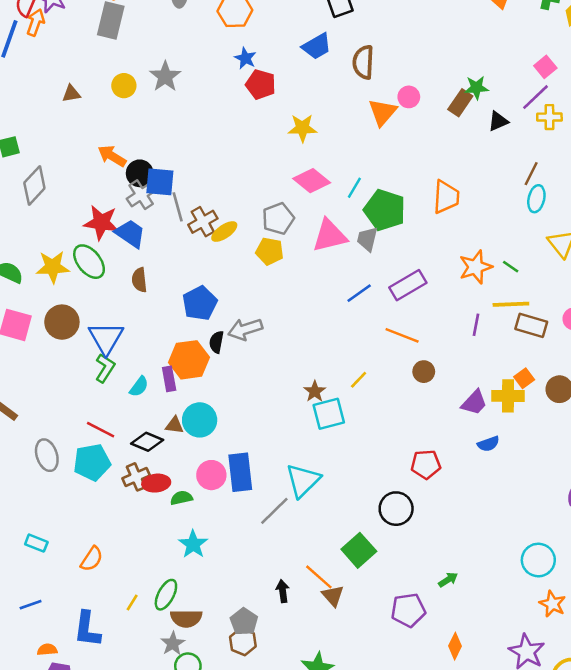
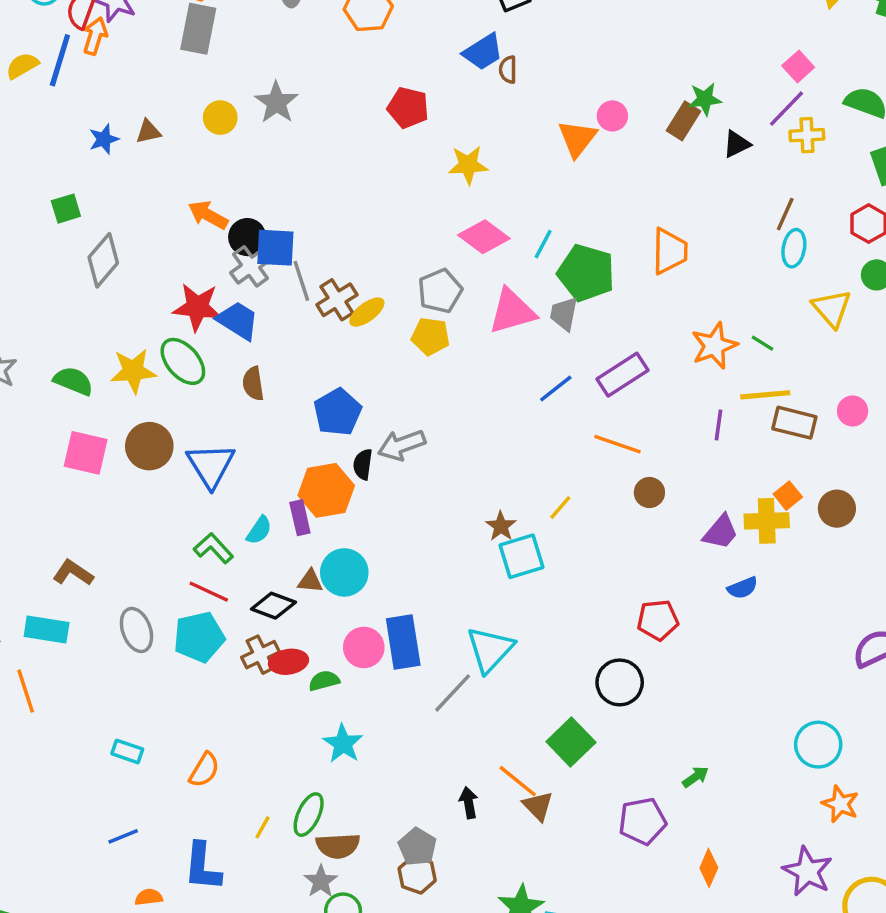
blue star: (245, 58) -> (104, 139), moved, turned 30
brown semicircle: (363, 62) -> (508, 70), moved, size x0.6
green L-shape: (105, 368) -> (213, 548), moved, turned -72

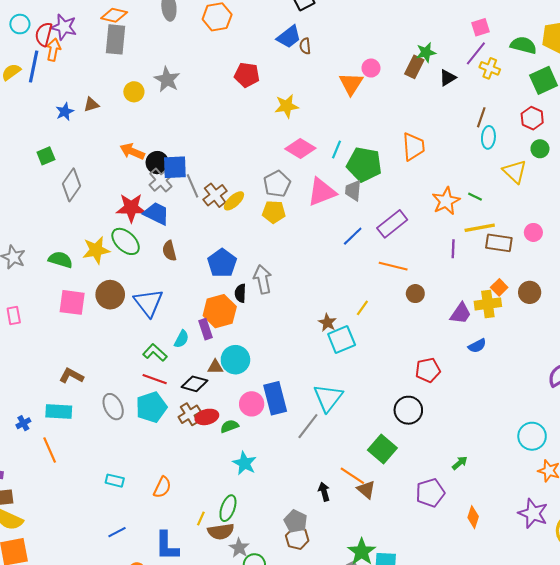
pink square: (798, 66) -> (480, 27), turned 30
yellow cross: (807, 135) -> (490, 68), turned 30
gray arrow: (402, 445) -> (263, 279), turned 104
brown semicircle: (338, 846) -> (221, 531), moved

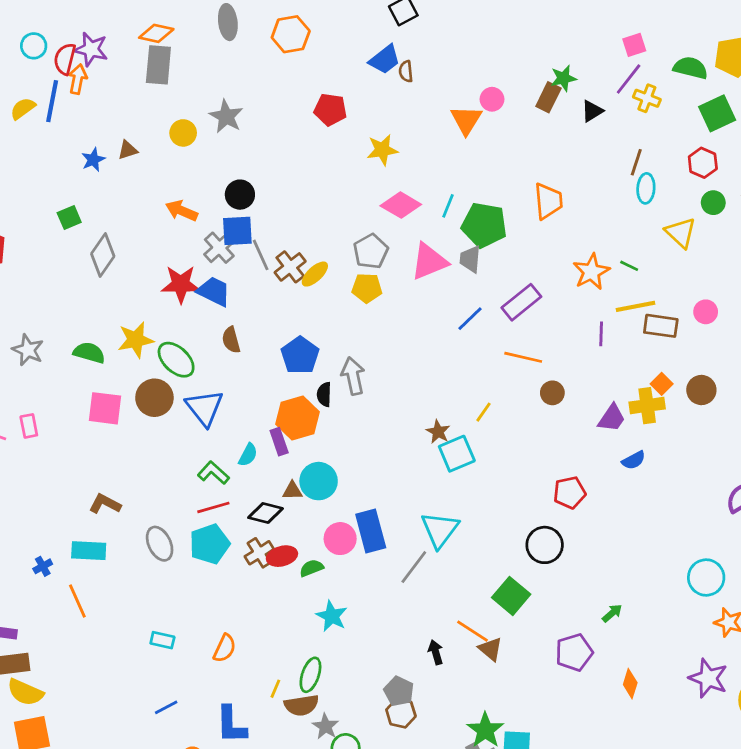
black circle: (157, 163) -> (240, 195), moved
green ellipse: (126, 241) -> (176, 360), moved
red line: (155, 379) -> (213, 507), turned -35

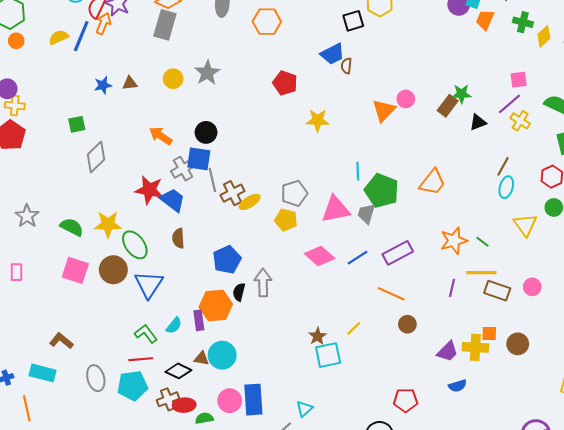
orange trapezoid: (548, 201) -> (432, 182), turned 32
pink diamond: (401, 205) -> (320, 256), moved
cyan line: (448, 206) -> (358, 171), turned -36
orange square: (662, 384) -> (489, 334), turned 35
cyan triangle: (440, 530) -> (304, 409), size x0.6

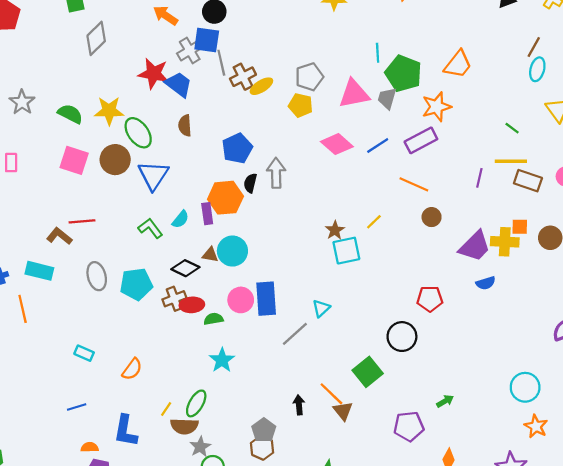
orange star: (454, 241) -> (437, 107), moved
purple trapezoid: (447, 351) -> (475, 246), size x1.4
red line: (141, 359) -> (82, 221), moved

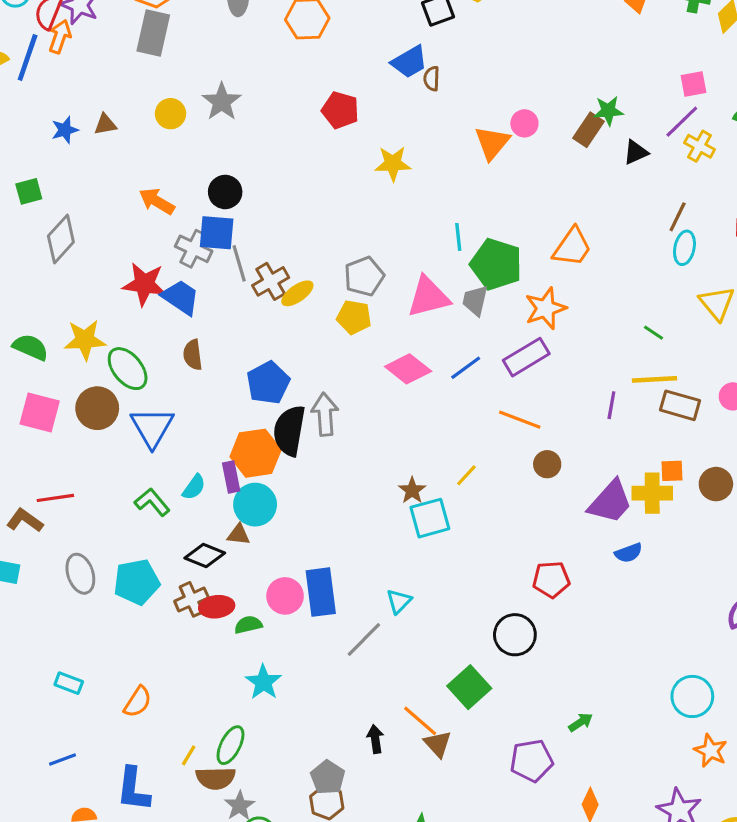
gray cross: (190, 51) -> (194, 249), turned -30
black semicircle: (250, 183) -> (289, 431), size x1.8
cyan circle: (232, 251) -> (255, 505), moved

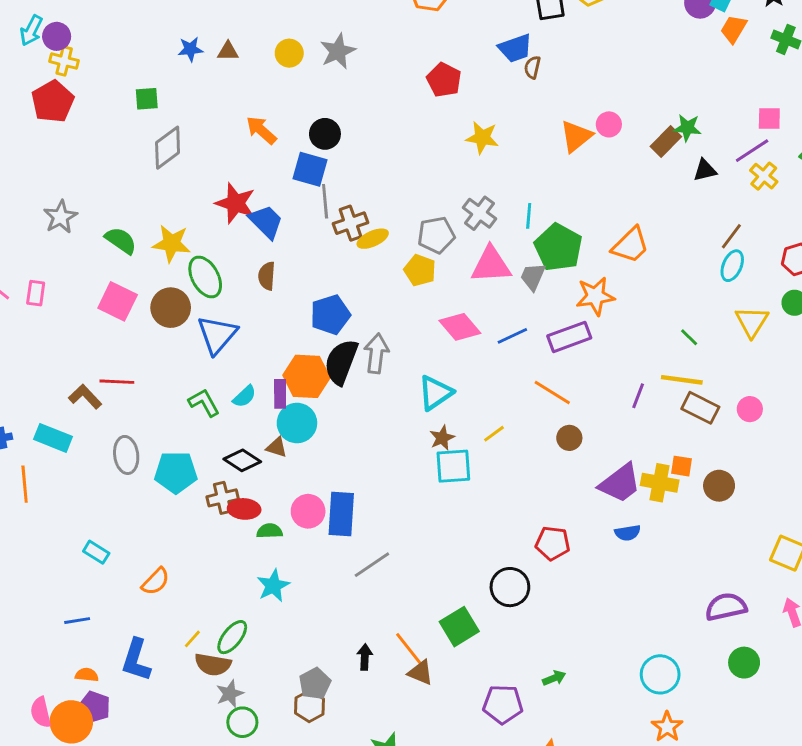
gray cross: (194, 249) -> (479, 213), moved
cyan triangle: (399, 601) -> (435, 393), moved, size x1.5
brown triangle: (438, 744) -> (421, 673), turned -36

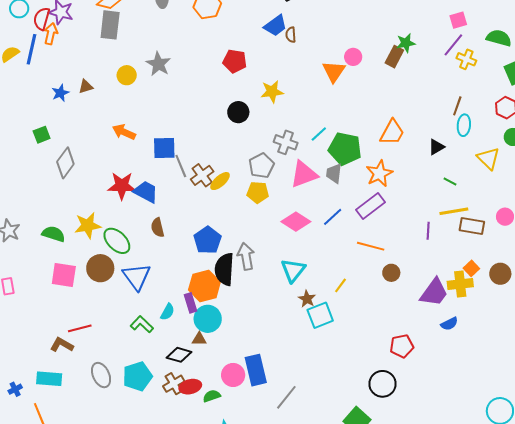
black circle: (325, 134) -> (238, 112), moved
black triangle: (705, 170) -> (436, 147), moved
cyan line: (529, 216) -> (319, 134), turned 60
orange square: (681, 466) -> (471, 268), turned -35

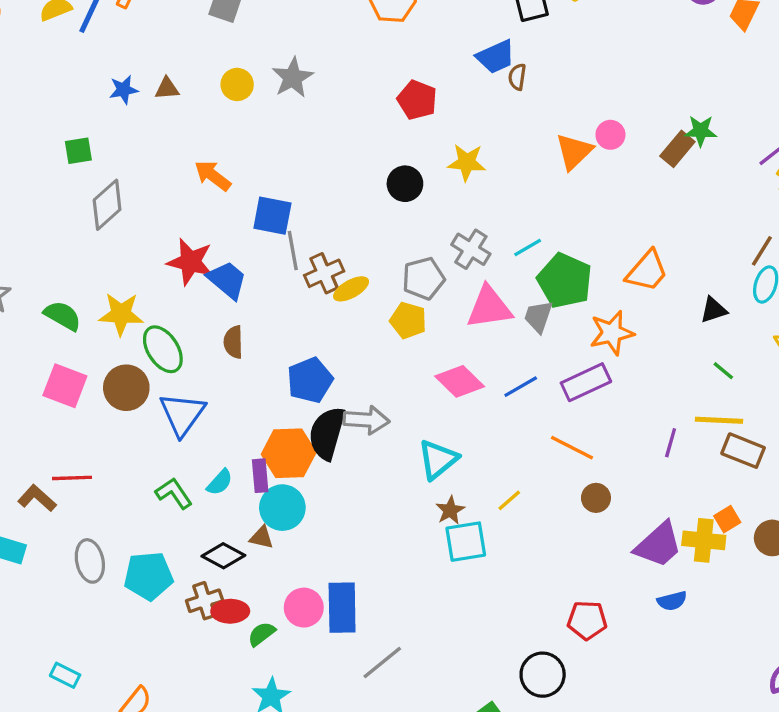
gray arrow: (246, 256) -> (366, 420), turned 92
green semicircle: (212, 396) -> (262, 634), turned -30

